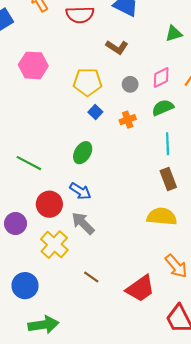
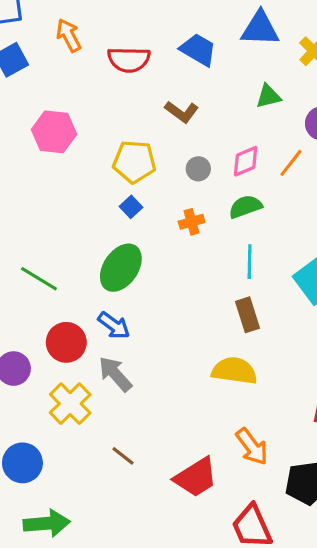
blue square: (95, 112) -> (131, 207), moved
green ellipse: (83, 153) -> (121, 268), size x1.4

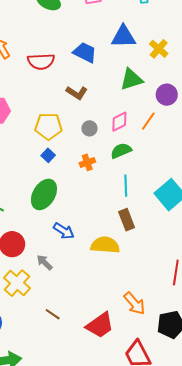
green triangle: (268, 96) -> (131, 79), size x1.4
blue arrow: (114, 325) -> (64, 231), moved
yellow semicircle: (234, 371) -> (105, 245), moved
gray arrow: (115, 374) -> (45, 262), size x0.7

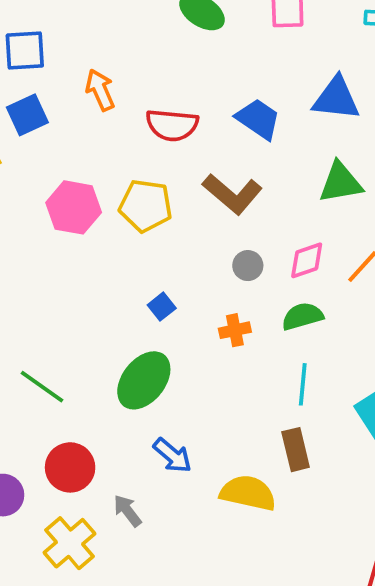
brown L-shape: (77, 93) -> (232, 194), size x1.4
yellow pentagon: (48, 126) -> (146, 206), moved

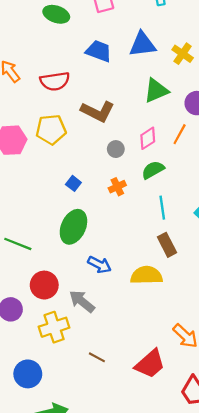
blue trapezoid: (258, 119) -> (99, 51), moved
gray arrow: (127, 511) -> (82, 301), size x1.4
yellow cross: (70, 543) -> (54, 327), turned 36

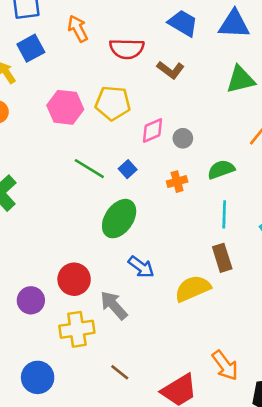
brown L-shape: (98, 111) -> (171, 70), moved, size x0.7
pink diamond: (148, 138) -> (152, 131), moved
green line: (18, 244) -> (89, 169), moved
yellow semicircle: (146, 275) -> (193, 288), turned -32

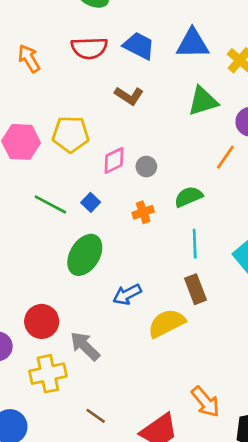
red semicircle: (127, 49) -> (89, 48), moved
blue arrow: (141, 267) -> (127, 294), moved, turned 120

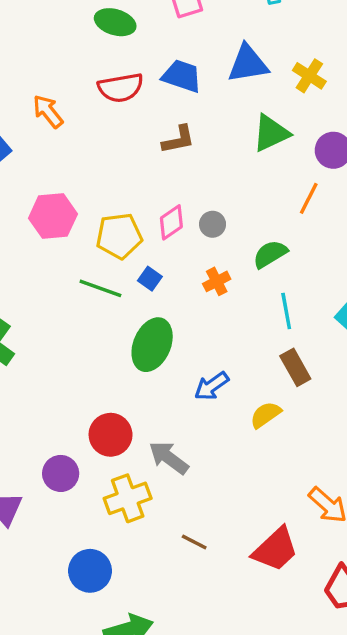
brown L-shape: (129, 96) -> (178, 140), turned -36
yellow pentagon: (71, 134) -> (119, 236), moved
yellow semicircle: (167, 323) -> (266, 415), size x0.7

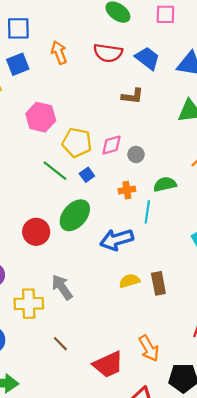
cyan line: (286, 311) -> (147, 212), moved
brown rectangle: (295, 367) -> (158, 283), moved
blue arrow: (212, 386) -> (117, 240), moved, size x1.4
red circle: (111, 435) -> (36, 232), moved

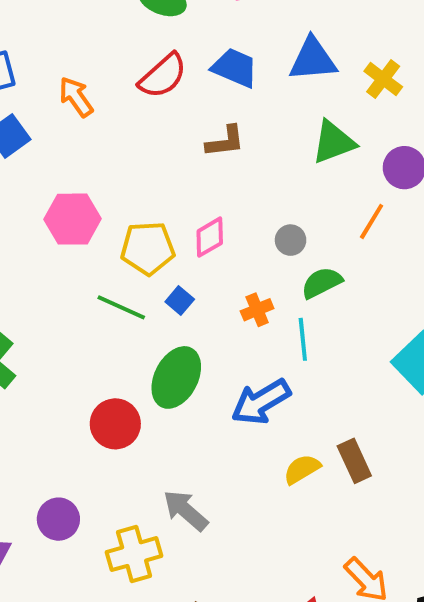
red semicircle: (108, 53) -> (163, 76), turned -36
gray circle: (136, 154) -> (291, 240), moved

